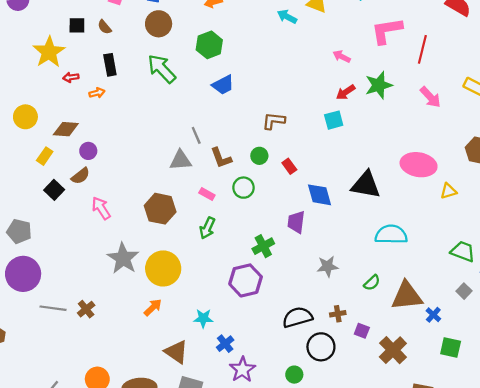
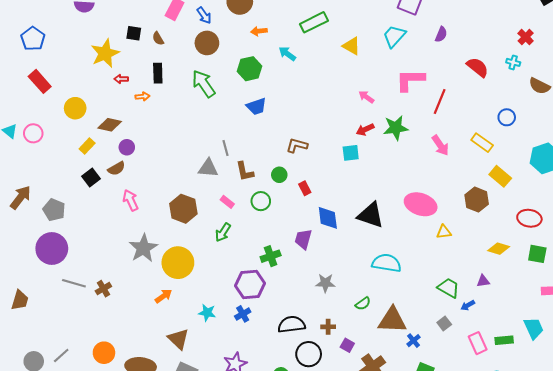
cyan arrow: (287, 17) -> (287, 54), moved
blue cross: (225, 344) -> (243, 314), moved

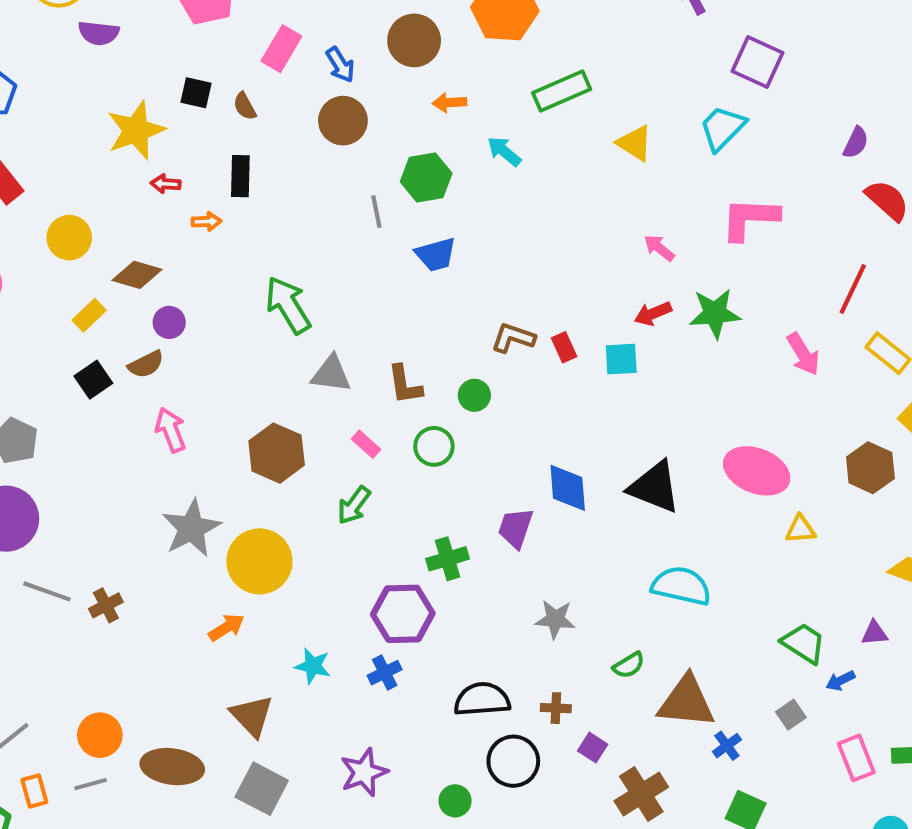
purple semicircle: (441, 34) -> (856, 143), moved
green arrow: (204, 84) -> (288, 305), moved
red line: (440, 102) -> (853, 289), moved
gray line: (226, 148) -> (376, 212), moved
red rectangle: (305, 188) -> (564, 347), moved

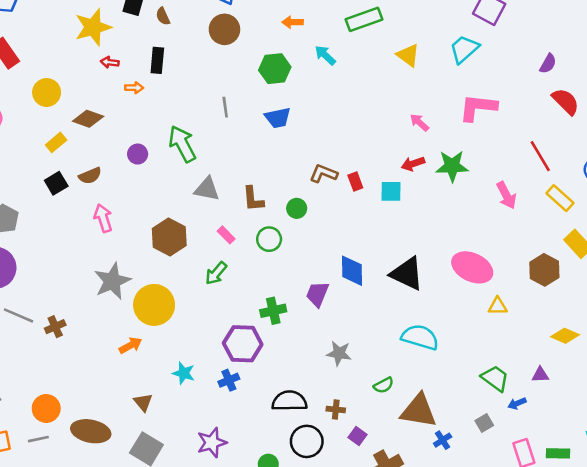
gray line: (376, 212) -> (225, 107), moved
red line: (853, 289) -> (540, 156), turned -60
purple circle: (169, 322) -> (138, 154), moved
brown triangle: (252, 716) -> (143, 402), size x0.7

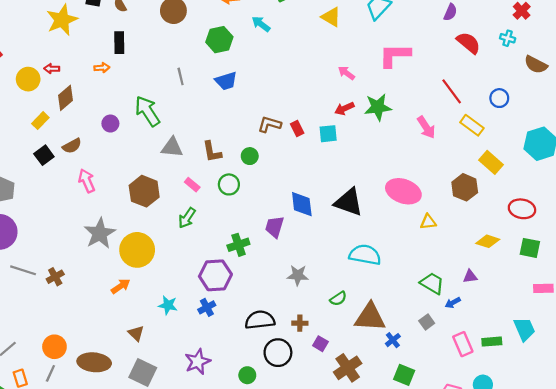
red arrow: (110, 62) -> (52, 69), moved
brown diamond: (88, 119) -> (65, 98), turned -55
gray line: (38, 439) -> (50, 373), turned -48

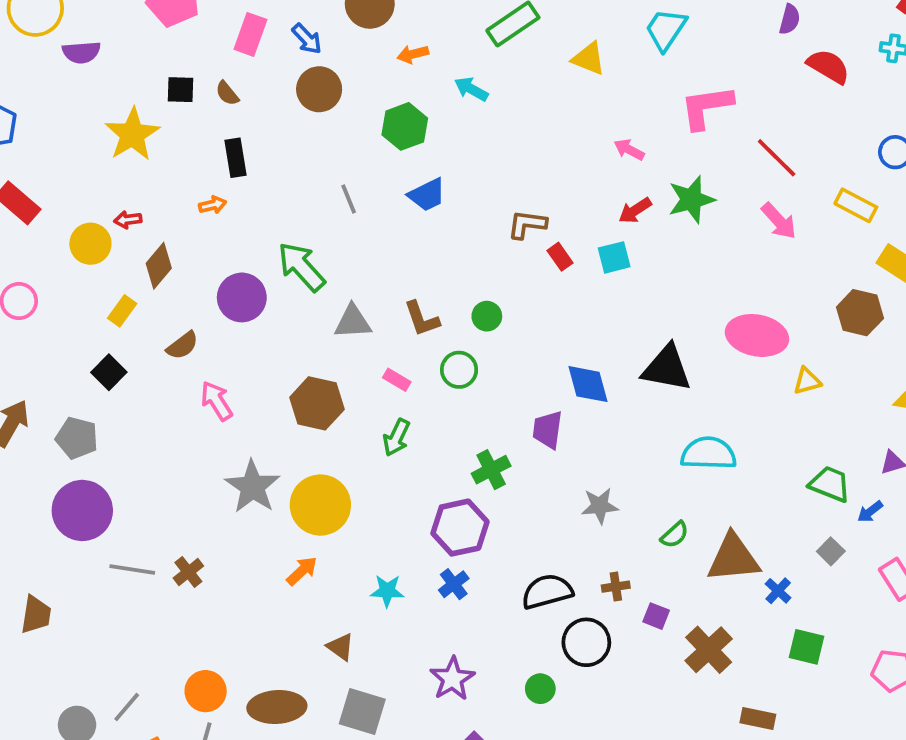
red line: (452, 91) -> (777, 158), moved
purple circle: (110, 124) -> (242, 297), size x1.6
brown L-shape: (269, 124) -> (527, 224), moved
black square: (44, 155) -> (109, 372), moved

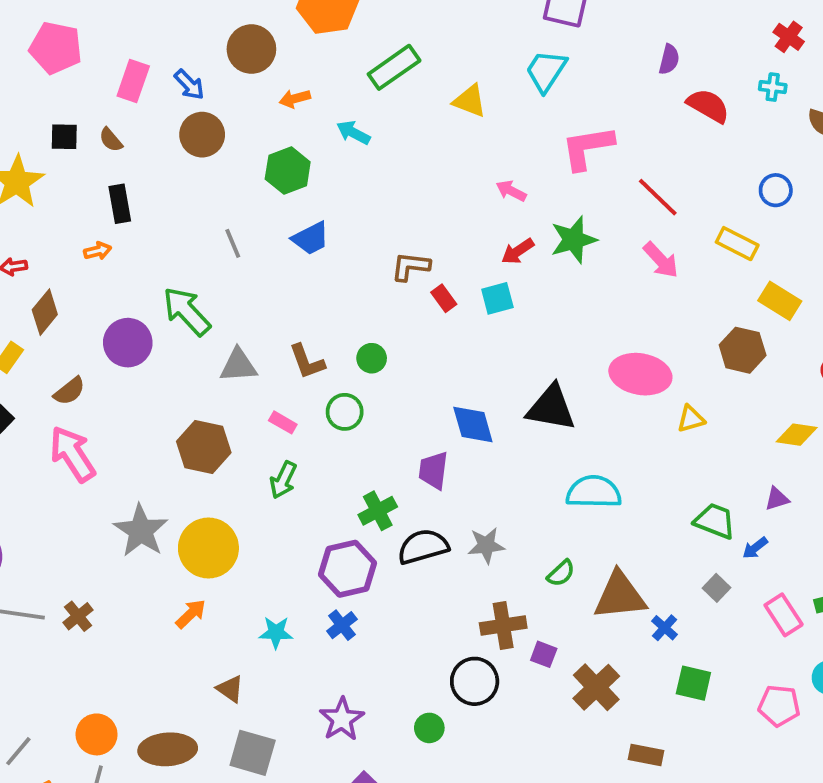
pink arrow: (217, 401) -> (72, 454), moved, size x1.4
brown cross: (616, 587) -> (503, 625), size x1.6
black semicircle: (547, 592) -> (423, 547), moved

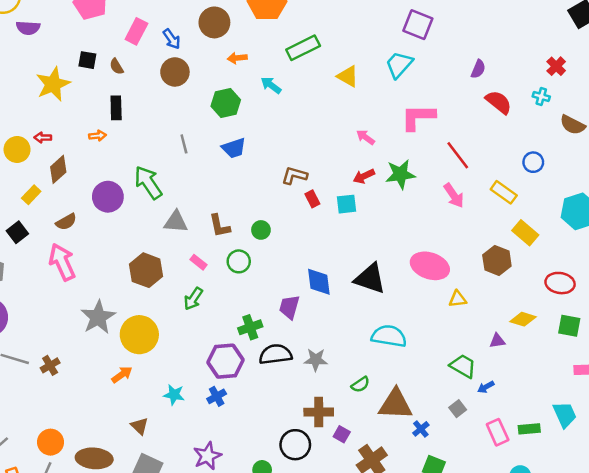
purple triangle: (777, 499) -> (497, 341), moved

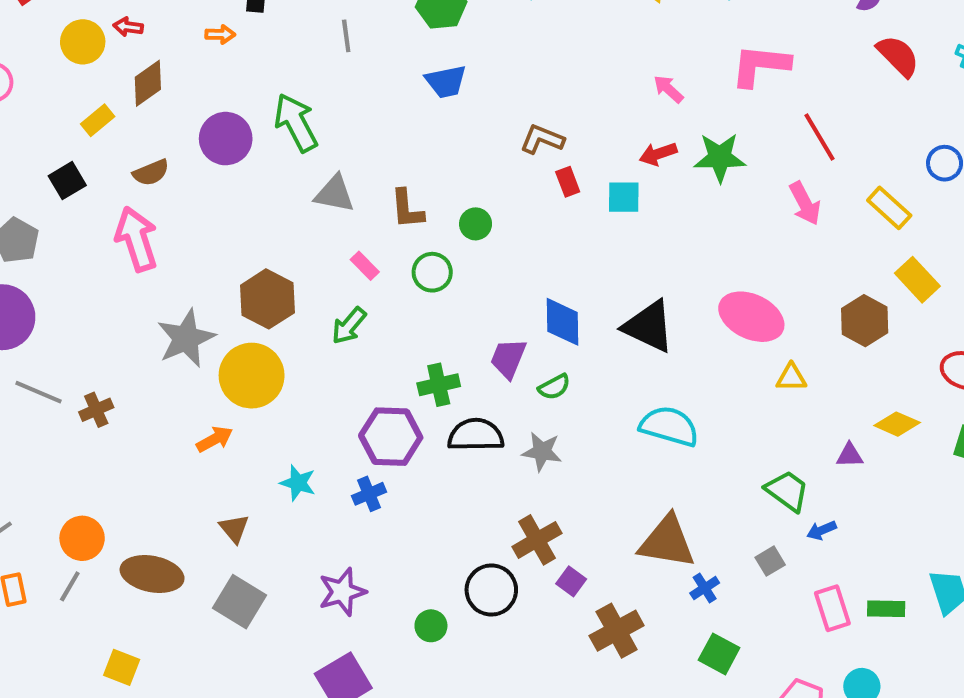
gray line: (184, 144) -> (346, 36), moved
brown hexagon: (146, 270) -> (267, 299), moved
green semicircle: (360, 384) -> (554, 387), moved
brown cross: (319, 412) -> (537, 540), turned -36

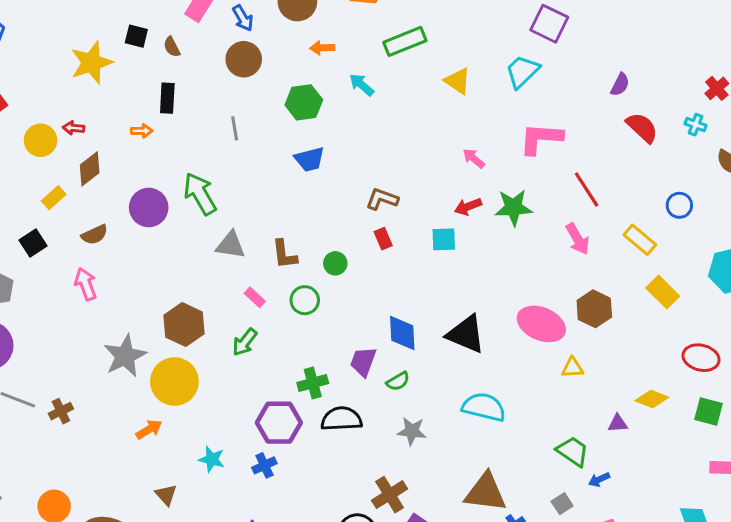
red rectangle: (568, 182) -> (383, 239), moved
pink arrow: (136, 239) -> (86, 284), size x0.7
brown hexagon: (865, 321) -> (594, 309), moved
gray star: (542, 452) -> (412, 431), moved

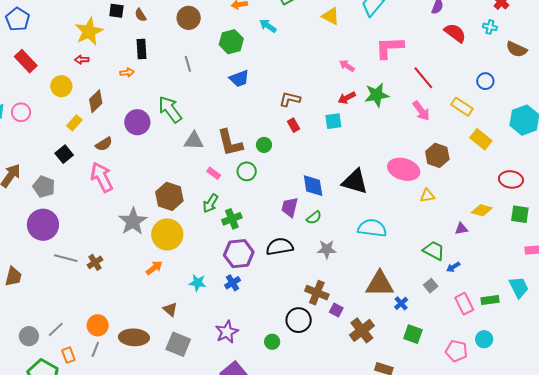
red arrow: (74, 128) -> (82, 60), moved
brown L-shape: (284, 254) -> (230, 143), size x1.4
pink arrow: (86, 284) -> (102, 177), size x1.4
green cross: (313, 383) -> (232, 219), moved
brown cross: (390, 495) -> (317, 293), turned -30

